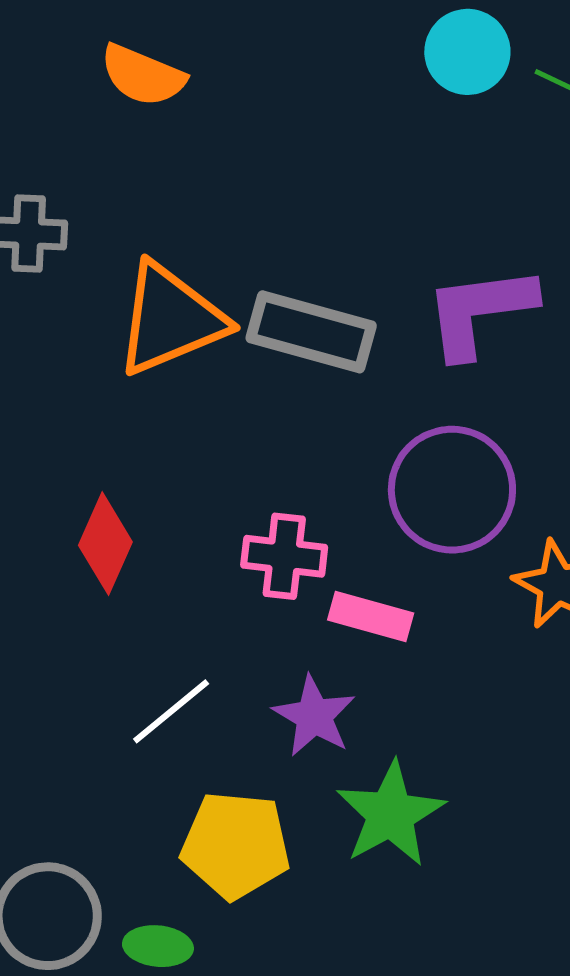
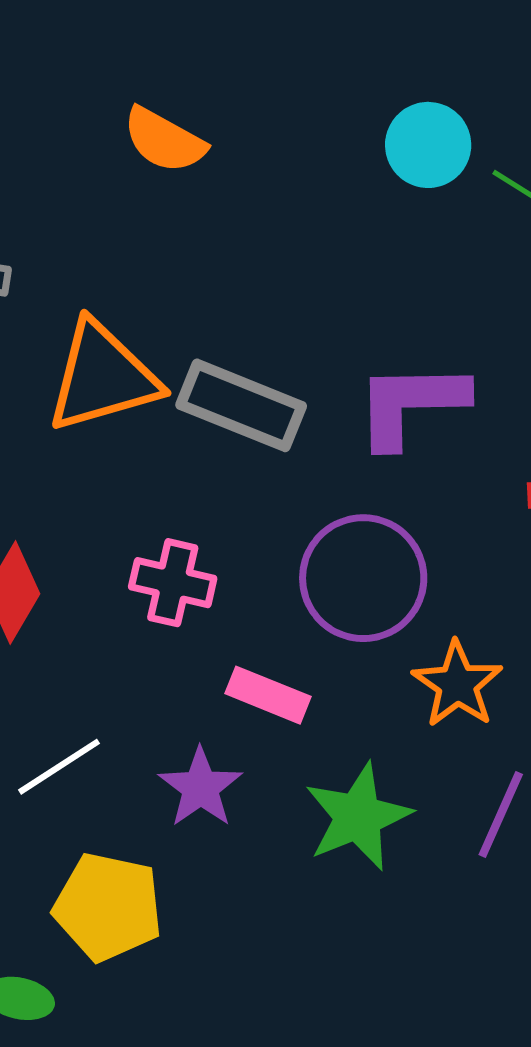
orange semicircle: (143, 75) -> (164, 140), moved
pink cross: (284, 556) -> (173, 583), moved
green star: (390, 814) -> (358, 817), moved

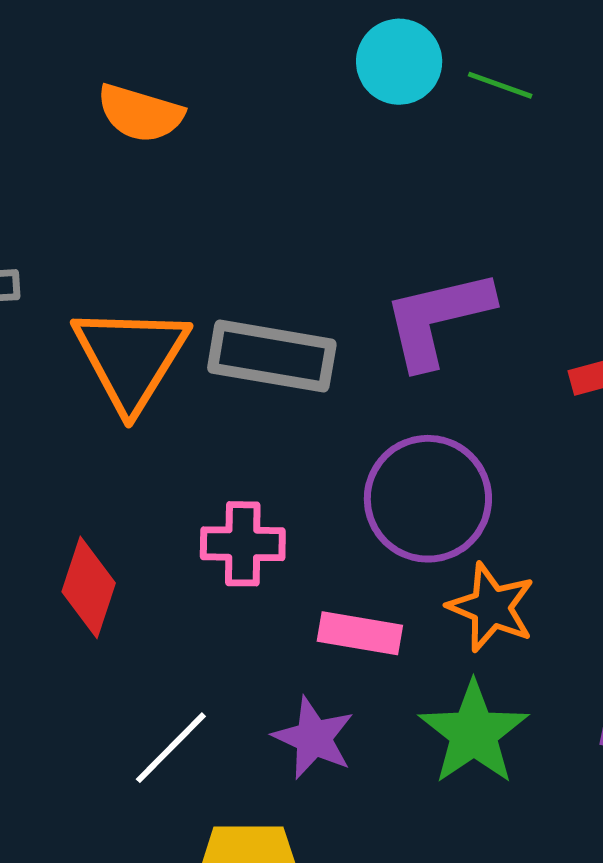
orange triangle: (103, 377) -> (131, 358), turned -30
orange star: (457, 684) -> (491, 607), moved

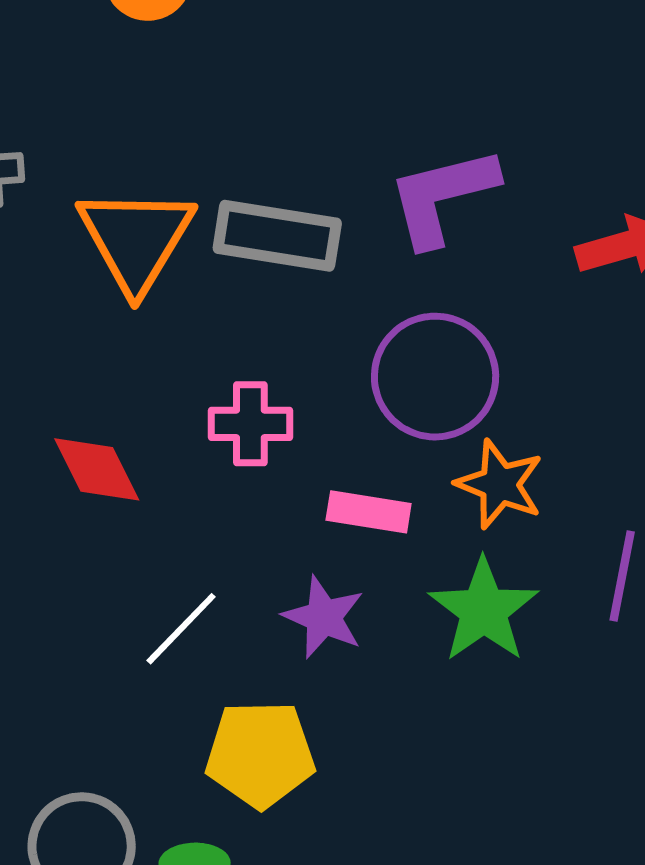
red diamond: (89, 587) -> (97, 469), turned -44

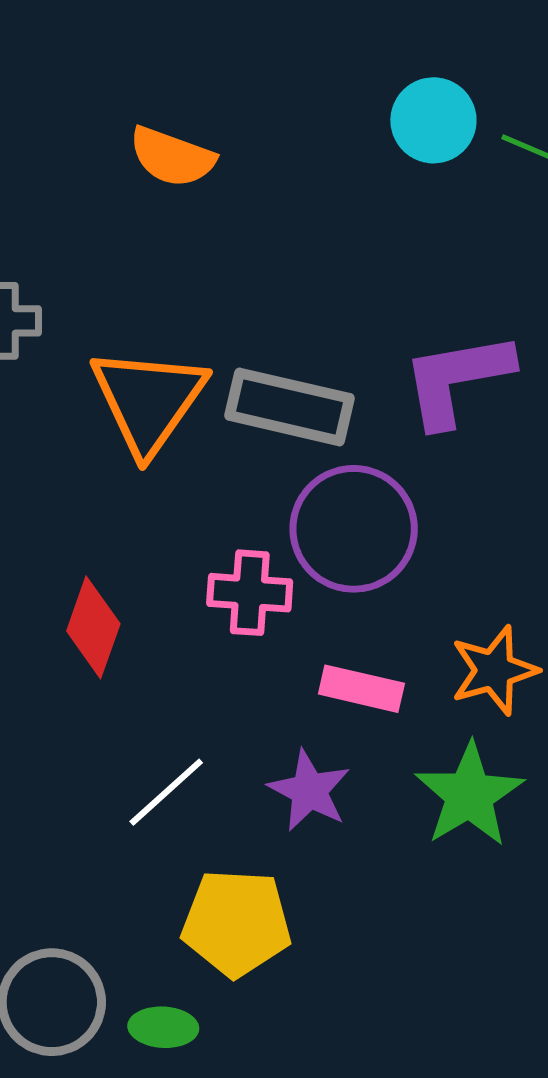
purple circle: (435, 377) -> (354, 529), moved
red diamond: (97, 469) -> (93, 627), turned 42
orange star: (500, 484) -> (494, 670), turned 30

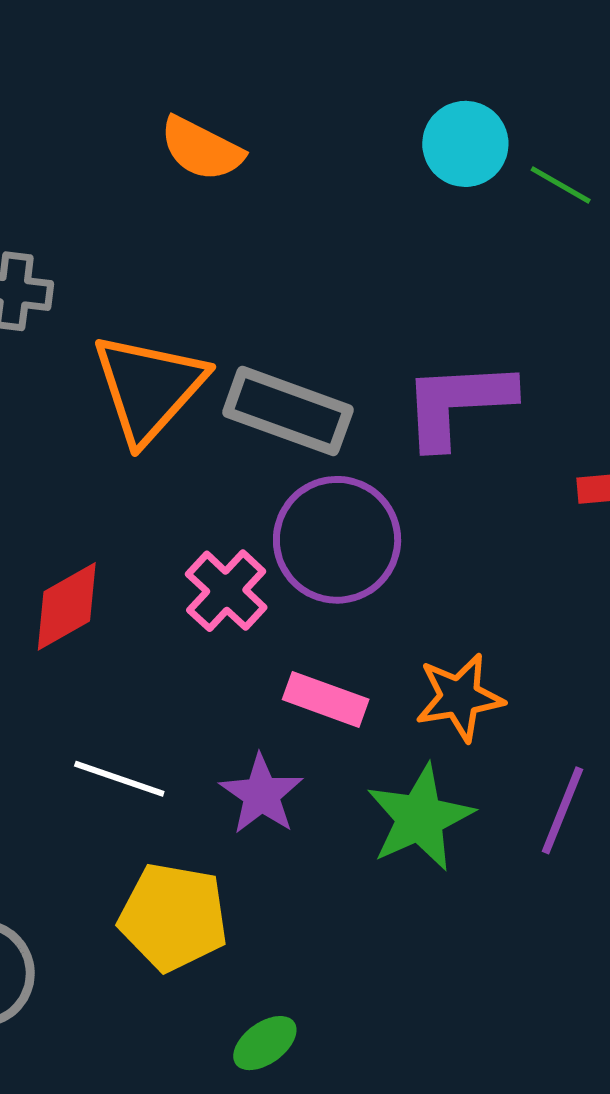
pink cross: (250, 593) -> (226, 591), turned 32
red diamond: (93, 627) -> (67, 606), turned 34
white line: (166, 792) -> (119, 779), turned 54
green ellipse: (163, 1027) -> (265, 1043), moved, turned -46

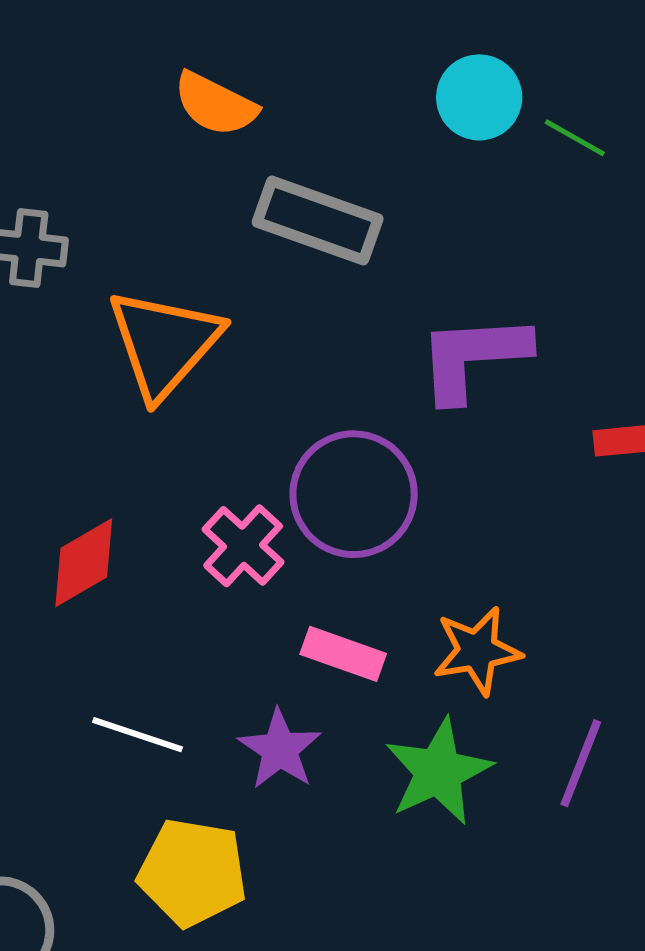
gray rectangle: (288, 411) -> (318, 220), moved

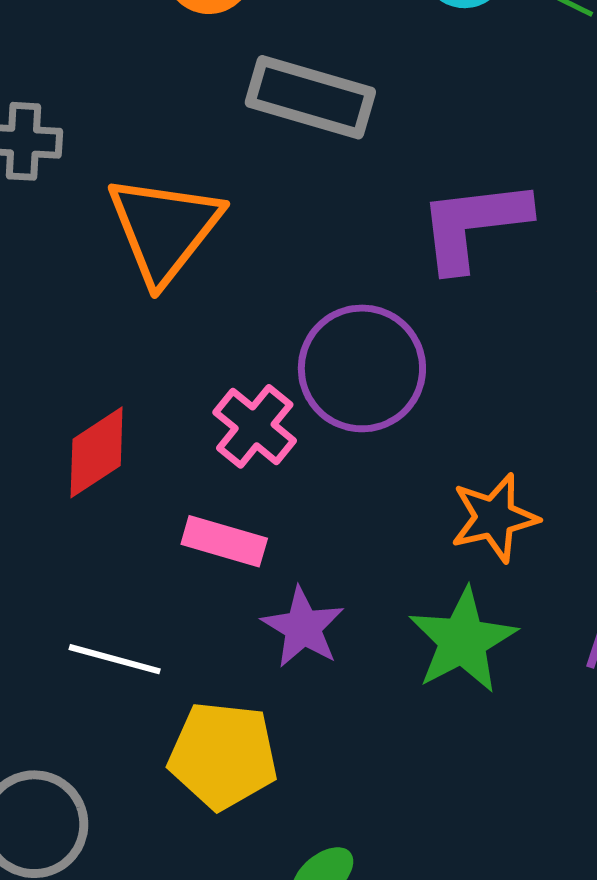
pink rectangle: (343, 654) -> (224, 541), moved
white line: (138, 735) -> (115, 659), moved

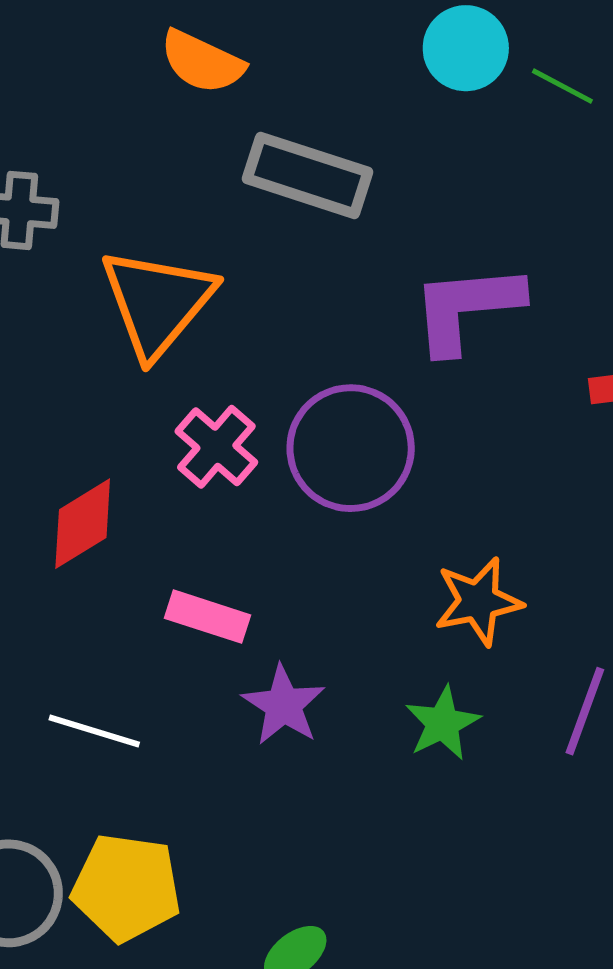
pink cross: (255, 426) -> (216, 447), moved
green star: (463, 641) -> (443, 723), size x0.7
yellow pentagon: (223, 755) -> (126, 888), moved

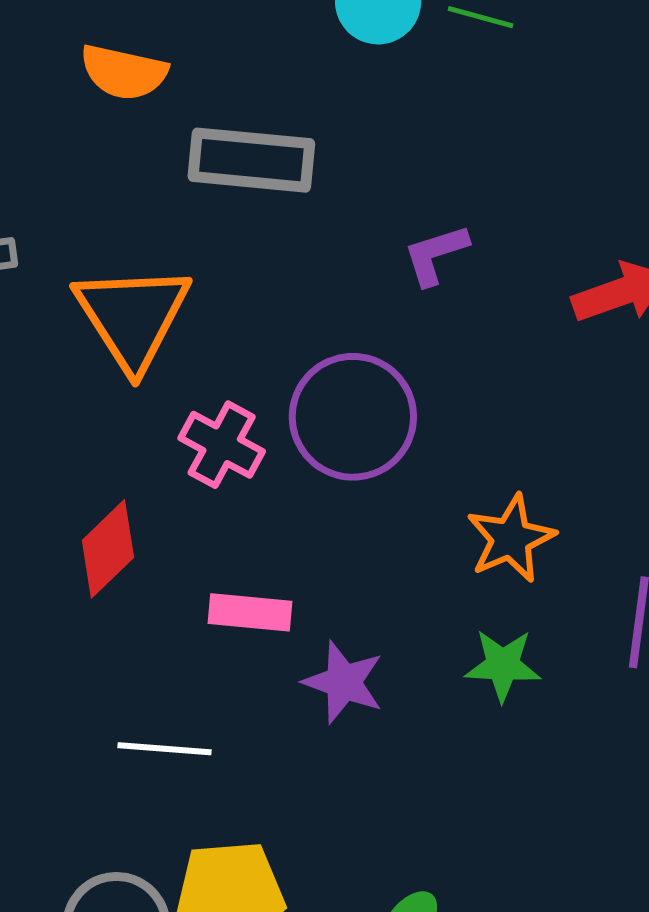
purple L-shape: (467, 308) -> (436, 255), size x0.6
green star: (443, 723) -> (503, 665), turned -30

